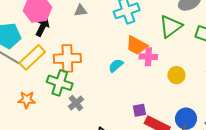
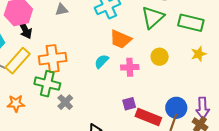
black arrow: (42, 27) -> (25, 29), turned 132
pink cross: (148, 57) -> (130, 67), moved
yellow circle: (176, 75) -> (160, 57), moved

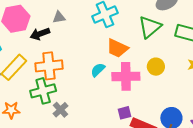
black arrow: (25, 29) -> (40, 34), moved, turned 96
pink cross: (130, 67) -> (126, 76), size x1.5
green cross: (47, 84) -> (43, 91), turned -30

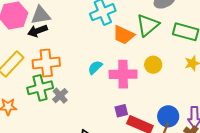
gray triangle: (59, 17) -> (41, 15), moved, size x1.5
orange trapezoid: (117, 48) -> (124, 35), moved
gray cross: (61, 110) -> (60, 96), moved

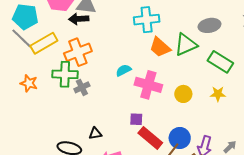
orange cross: (46, 63) -> (78, 52), turned -32
yellow circle: (153, 65) -> (183, 94), moved

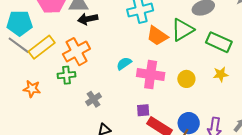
black arrow: (79, 19) -> (88, 19), moved
green cross: (65, 74) -> (66, 75), size x0.7
gray cross: (82, 87) -> (94, 99), moved

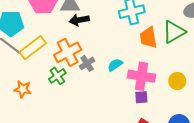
orange trapezoid: (157, 36) -> (148, 38), turned 45
green cross: (66, 75) -> (57, 76), turned -30
gray cross: (94, 99) -> (87, 63), moved
purple square: (143, 110) -> (141, 97), moved

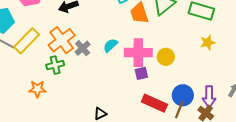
green cross: (57, 76) -> (55, 65), turned 30
yellow circle: (177, 81) -> (166, 57), moved
orange star: (23, 89) -> (37, 89), moved

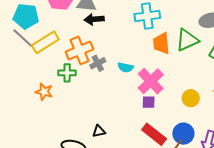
cyan semicircle: (110, 45) -> (126, 67), turned -140
pink cross: (138, 53) -> (151, 81), turned 32
yellow circle: (166, 57) -> (191, 98), moved

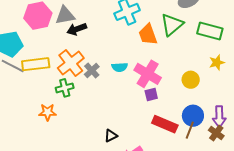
yellow rectangle: (45, 42) -> (36, 64), turned 40

